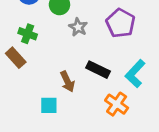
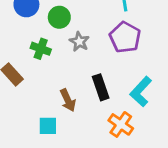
green cross: (28, 34) -> (41, 49), moved
black rectangle: (98, 70) -> (101, 87), turned 45

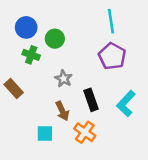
gray star: (79, 42) -> (64, 79), moved
green cross: (41, 49) -> (31, 55), moved
orange cross: (121, 124) -> (85, 132), moved

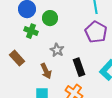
brown arrow: (62, 111) -> (46, 71), moved

